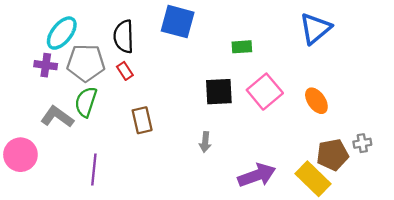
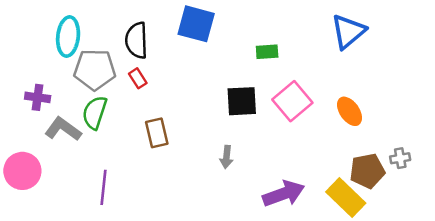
cyan ellipse: (62, 33) -> (68, 37), turned -32
purple cross: (46, 65) -> (38, 97), moved

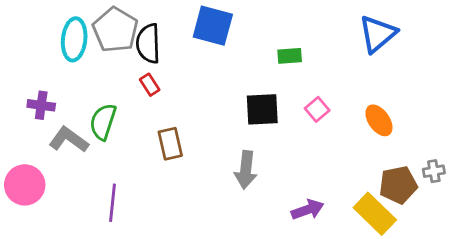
gray pentagon: (95, 69) -> (115, 30), moved, turned 30
pink square: (292, 101) -> (317, 109), size x0.6
gray arrow: (227, 157) -> (246, 170), size x1.5
purple arrow: (284, 194) -> (308, 210), size x0.7

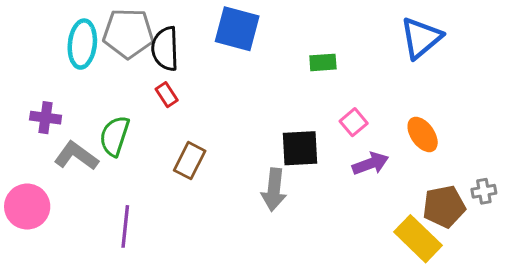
gray pentagon: (115, 30) -> (128, 33), turned -30
black square: (262, 109) -> (300, 148), moved
brown rectangle: (170, 144) -> (190, 161), turned 40
purple arrow: (308, 210) -> (370, 164), moved

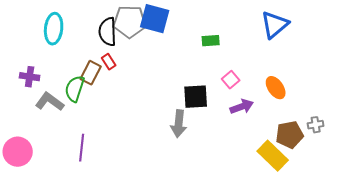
gray pentagon: (128, 33) -> (130, 22), moved
brown rectangle: (190, 161) -> (91, 73), moved
pink circle: (27, 207) -> (18, 152), moved

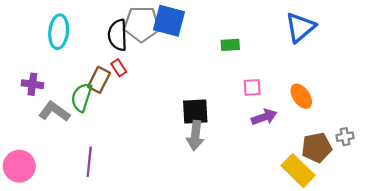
pink square: (231, 80) -> (252, 87), turned 36
black square: (196, 97) -> (195, 112), moved

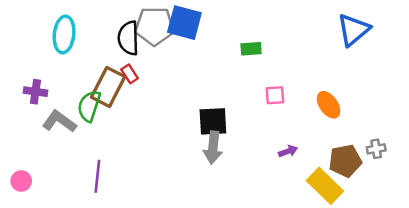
blue triangle: (300, 27) -> (354, 30), moved
brown rectangle: (99, 80) -> (108, 87), size x1.4
purple arrow: (264, 117) -> (288, 151), moved, size x0.7
pink circle: (19, 166) -> (21, 181), size x0.6

